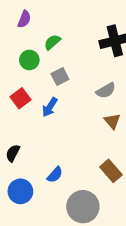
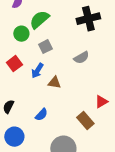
green semicircle: (52, 42) -> (39, 20), size x1.5
brown triangle: (112, 121) -> (54, 83), moved, turned -40
blue semicircle: (55, 175) -> (41, 115), moved

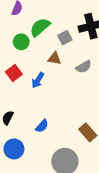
gray square: (45, 47) -> (65, 38), moved
brown triangle: (54, 83) -> (54, 58), moved

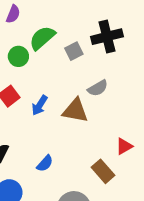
brown triangle: (54, 58) -> (75, 111), moved, size x1.5

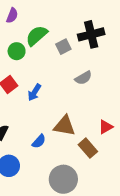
brown triangle: (75, 111) -> (64, 126), moved

